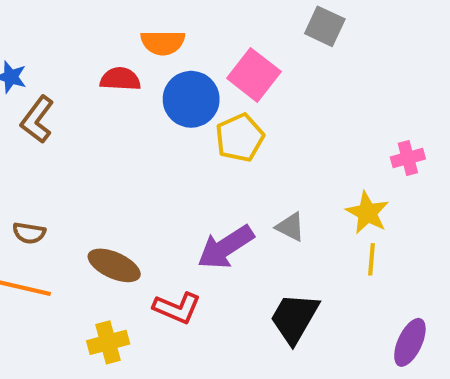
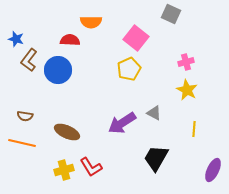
blue circle: (191, 99) -> (58, 70), moved
pink cross: (408, 158) -> (186, 62), moved
yellow star: (367, 213) -> (187, 90), moved
red L-shape: (177, 308) -> (91, 167), moved, turned 35

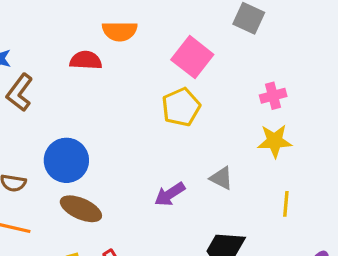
blue circle: (58, 70) -> (66, 160), moved
yellow star: (187, 90) -> (275, 141), turned -30
purple arrow: (122, 123) -> (170, 194), size x0.7

